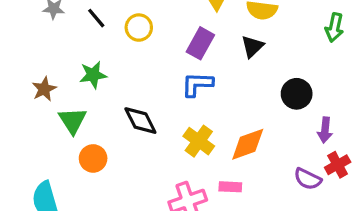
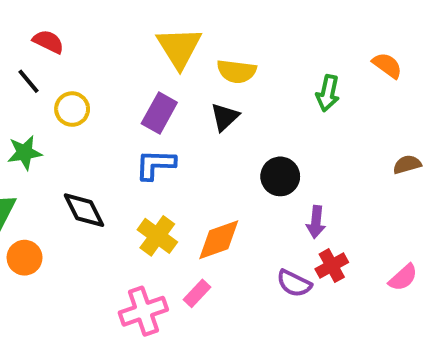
yellow circle: (139, 28) -> (72, 109), moved
pink rectangle: (230, 187) -> (197, 293), turned -50

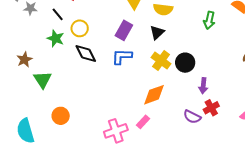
green star: (25, 153) -> (56, 38), moved, turned 30
black diamond: (84, 210) -> (86, 54), moved
yellow cross: (157, 236) -> (161, 61), moved
orange circle: (25, 258) -> (61, 116), moved

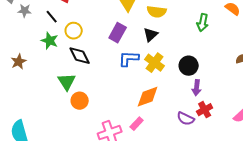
blue L-shape: (122, 57) -> (129, 59), moved
black circle: (185, 63) -> (189, 66), moved
green triangle: (42, 80) -> (67, 82), moved
orange circle: (61, 116) -> (80, 101), moved

